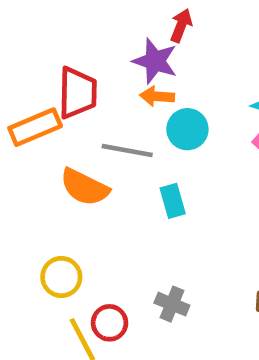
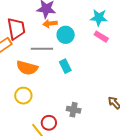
yellow circle: (61, 277) -> (23, 96), moved

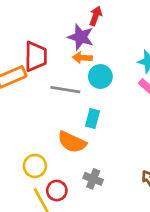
cyan rectangle: (65, 66) -> (92, 119), turned 32
orange semicircle: (27, 68) -> (72, 142), moved
yellow circle: (23, 96) -> (35, 166), moved

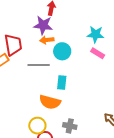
yellow circle: (35, 166) -> (37, 126), moved

